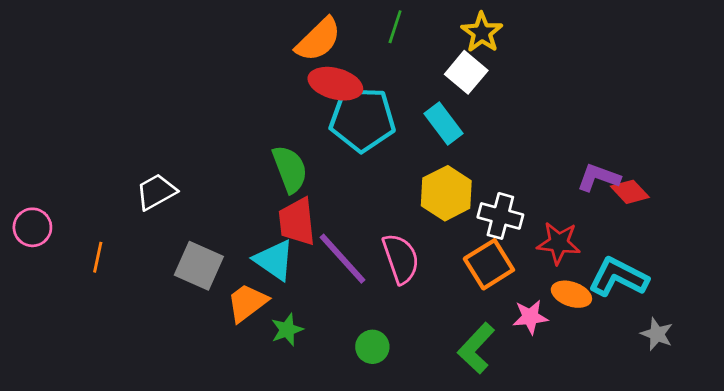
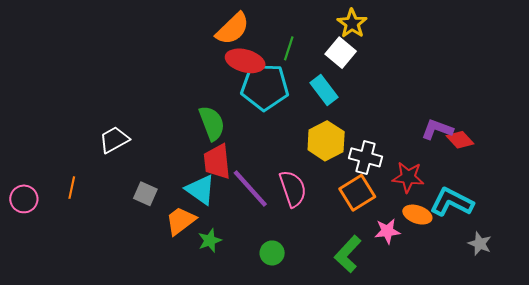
green line: (395, 27) -> (289, 48), moved
pink circle: (32, 227) -> (24, 199), moved
gray square: (199, 266) -> (145, 194), size x0.7

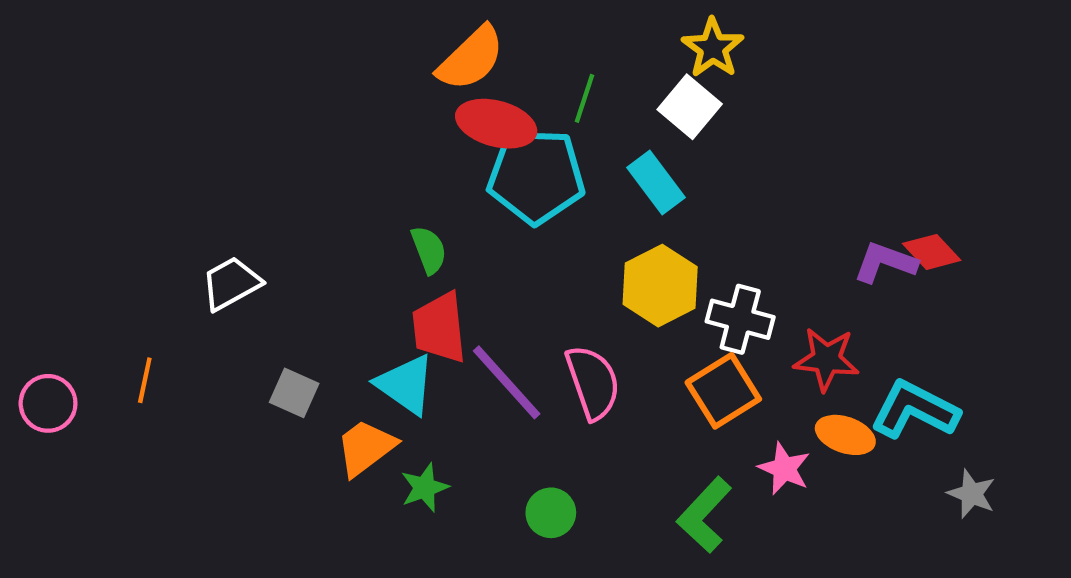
green semicircle: (212, 123) -> (429, 250), size x0.7
red diamond: (460, 140) -> (932, 252), moved
pink star: (387, 231) -> (784, 469), turned 30

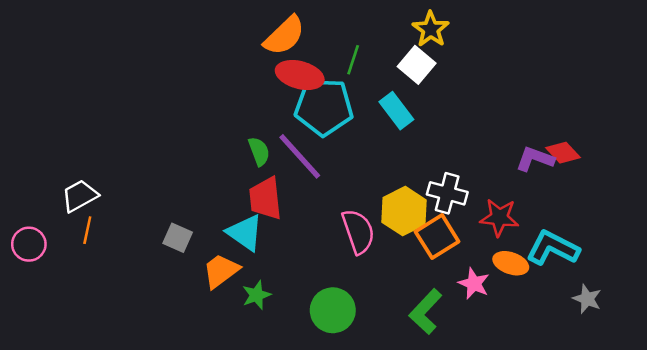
white trapezoid: (231, 283) -> (80, 196), moved
yellow hexagon: (660, 286) -> (404, 211), moved
purple line: (507, 382) -> (300, 156), moved
green circle: (551, 513) -> (333, 310), size x1.5

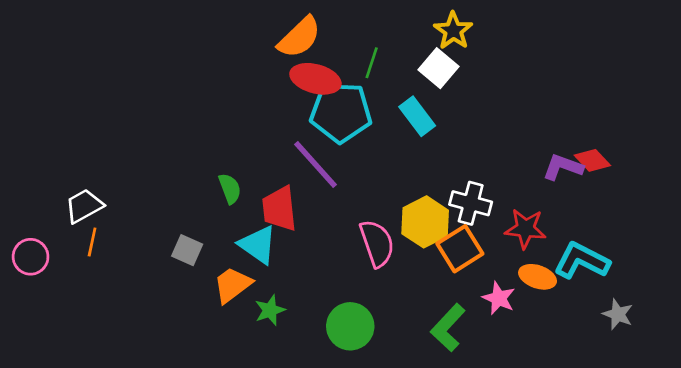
green semicircle: (259, 151) -> (230, 189), moved

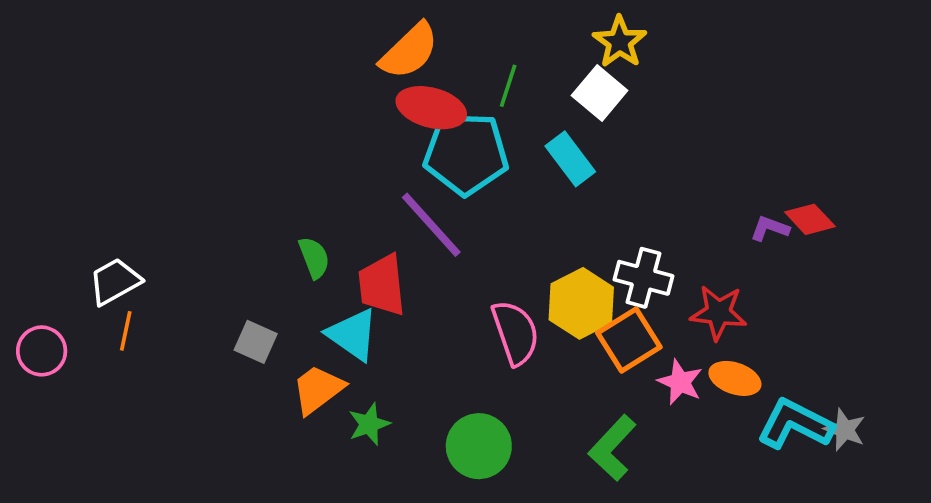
purple L-shape: (563, 167) -> (770, 228), size x0.7
cyan L-shape: (582, 261) -> (795, 424), moved
pink star: (499, 298) -> (680, 382), moved

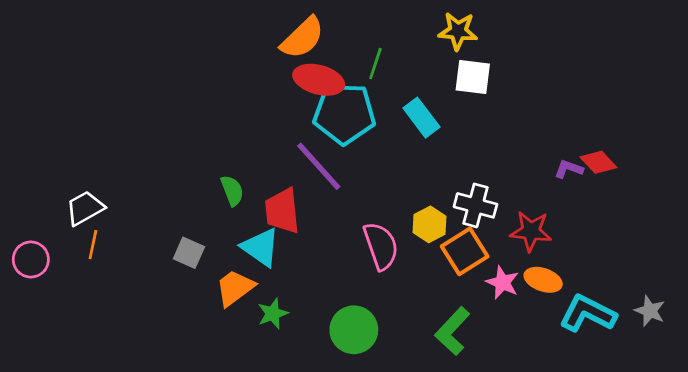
yellow star: (620, 42) -> (458, 31), turned -30
white square: (600, 93) -> (473, 77), moved, turned -33
yellow hexagon: (581, 303) -> (430, 224), size x0.7
gray star: (845, 430) -> (650, 311), moved

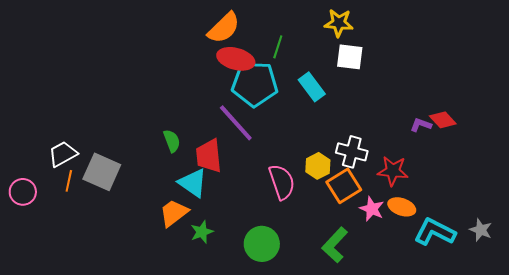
gray square: (189, 253) -> (102, 172), moved, size x1.6

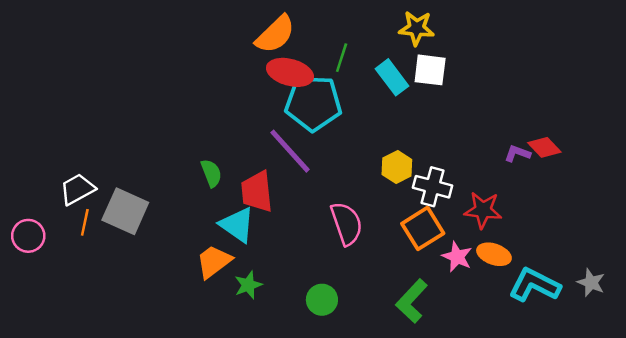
cyan rectangle: (312, 87) -> (392, 77), moved
yellow hexagon: (318, 166) -> (397, 167), moved
green circle: (262, 244) -> (322, 300), size x0.7

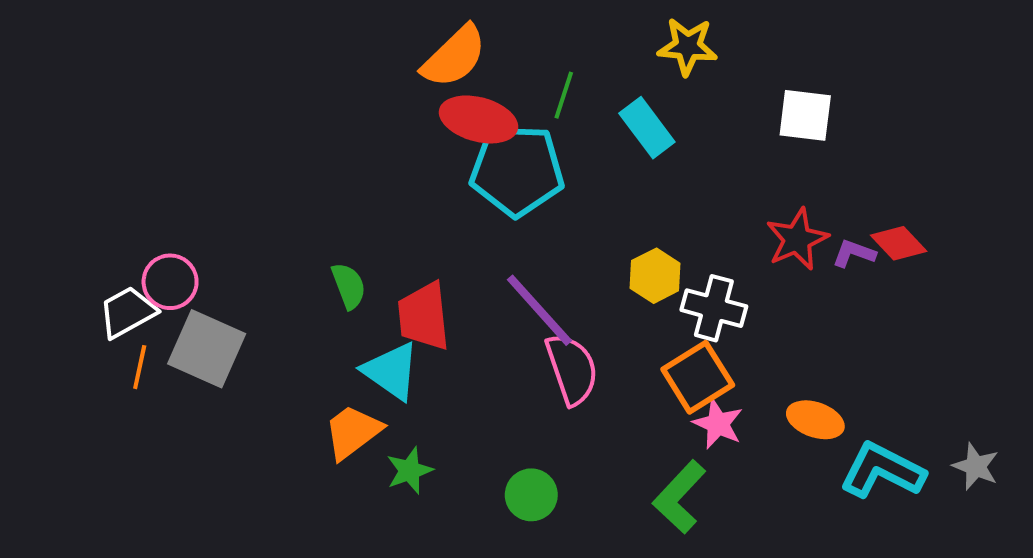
white square: (430, 70) -> (805, 115), moved
purple line: (290, 151) -> (539, 310), moved
red star: (483, 210) -> (797, 239), moved, turned -30
pink circle: (28, 236) -> (170, 282), moved
pink star: (457, 257) -> (718, 424), moved

